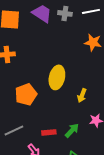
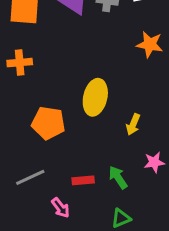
orange pentagon: (26, 94) -> (48, 123), turned 30
green arrow: (72, 130) -> (118, 177), turned -77

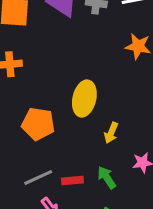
yellow arrow: (133, 125) -> (111, 133), moved
gray line: (30, 177) -> (38, 178), moved

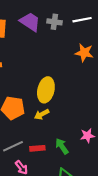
yellow arrow: (111, 133) -> (42, 114), moved, turned 40

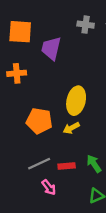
purple trapezoid: (30, 22) -> (51, 48), moved, turned -110

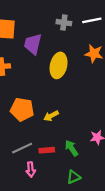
yellow ellipse: (76, 101) -> (59, 65), moved
pink arrow: (49, 187) -> (31, 170), turned 32

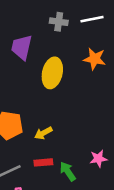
red rectangle: (47, 150) -> (43, 162), moved

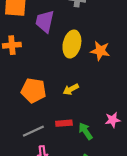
orange star: (95, 59) -> (100, 51), moved
yellow arrow: (43, 133) -> (71, 89), moved

